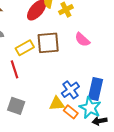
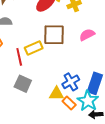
pink semicircle: (82, 40) -> (87, 35), turned 105
yellow rectangle: (25, 48) -> (34, 48), moved
gray square: (16, 106) -> (23, 84), moved

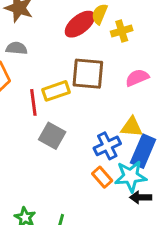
gray square: (23, 84) -> (52, 136), moved
yellow triangle: (56, 94) -> (132, 127), moved
cyan star: (88, 101) -> (131, 176), turned 30

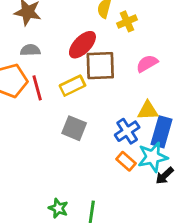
red ellipse: (80, 24) -> (82, 45), moved
red line: (33, 102) -> (37, 88), moved
black arrow: (141, 197) -> (165, 176), turned -36

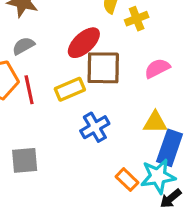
gray semicircle: (30, 50) -> (23, 46), turned -30
gray square: (74, 128) -> (25, 160), moved, turned -30
blue cross: (127, 131) -> (95, 127), moved

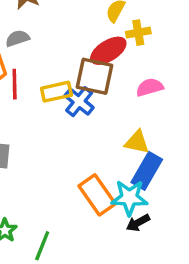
red ellipse: (84, 43) -> (108, 51), moved
blue cross: (95, 127) -> (79, 102), moved, turned -32
orange rectangle: (127, 180) -> (97, 195), size x1.6

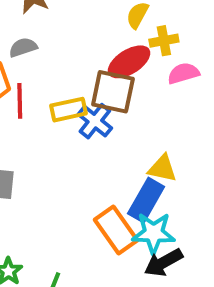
pink semicircle: (150, 87) -> (183, 73), moved
blue rectangle: (147, 171) -> (146, 200), moved
black arrow: (138, 223) -> (164, 262), size x1.4

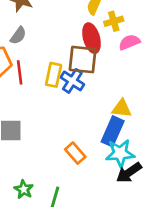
gray semicircle: (23, 47) -> (18, 36), turned 150
red ellipse: (129, 62) -> (92, 38), turned -68
yellow rectangle: (69, 110) -> (54, 75), turned -60
orange rectangle: (116, 230) -> (75, 153), moved, size x0.7

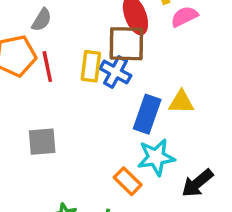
blue rectangle: (113, 131) -> (147, 114), moved
orange rectangle: (75, 153) -> (128, 181), moved
cyan star: (120, 153) -> (156, 157), moved

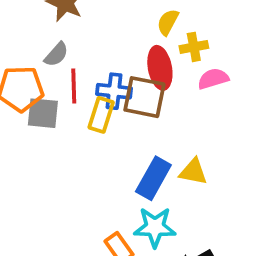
red line: (47, 67) -> (74, 86), moved
blue cross: (115, 72) -> (114, 91), moved, turned -32
gray square: (42, 142) -> (43, 113), moved

